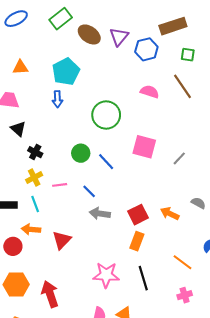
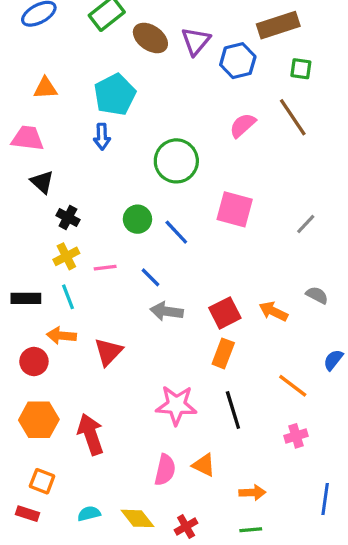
pink semicircle: (150, 92) -> (243, 125), turned -60
gray line: (179, 158) -> (306, 224), moved

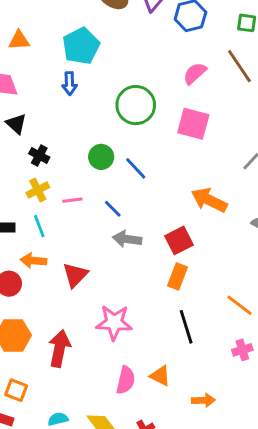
pink square: (235, 209) -> (193, 124), moved
orange arrow: (273, 311) -> (209, 200), moved, size x1.4
pink star: (176, 405) -> (114, 323), moved
red arrow: (91, 434) -> (59, 348), turned 30

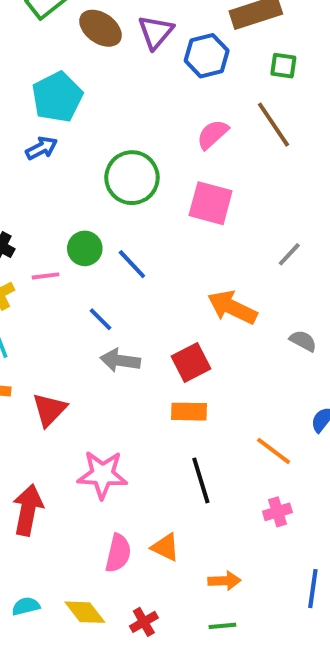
blue arrow: (69, 83) -> (42, 148), turned -115
pink line: (72, 200) -> (45, 276), moved
orange rectangle: (177, 276) -> (189, 412), turned 70

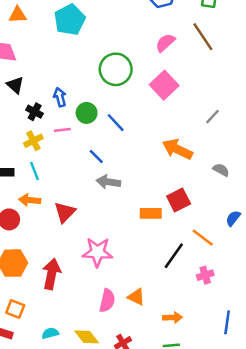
blue arrow: (42, 148) -> (60, 97), moved, turned -78
pink square: (211, 203) -> (164, 85), turned 32
red square: (191, 362) -> (179, 200), moved
black line: (201, 480) -> (174, 256), moved, turned 52

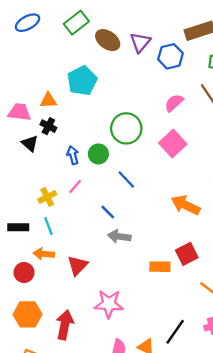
orange triangle: (18, 15) -> (48, 100), moved
black cross: (35, 112) -> (48, 126), moved
green circle: (87, 113) -> (98, 154), moved
pink line: (62, 130) -> (75, 186), turned -42
black line: (174, 256) -> (175, 332), moved

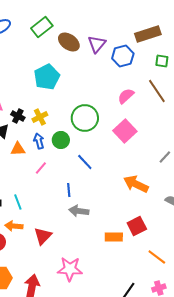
orange triangle: (48, 100) -> (18, 149), moved
yellow cross: (47, 197) -> (40, 117), moved
blue line: (108, 212) -> (69, 190), turned 40

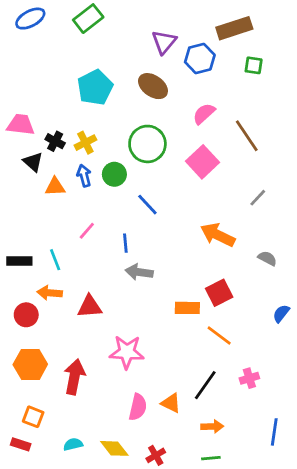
brown ellipse: (69, 42) -> (153, 86), moved
brown line: (157, 91) -> (247, 136), moved
pink line: (41, 168) -> (87, 231), moved
red triangle: (43, 236) -> (90, 307), turned 42
orange line: (157, 257) -> (219, 335), moved

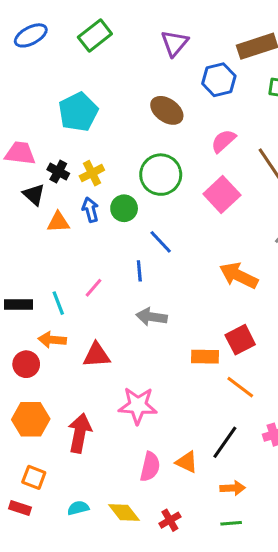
purple triangle: (164, 42) -> (174, 43), moved
cyan pentagon: (95, 87) -> (78, 112), moved
pink line: (87, 231) -> (93, 288), moved
blue line: (125, 243) -> (139, 271), moved

